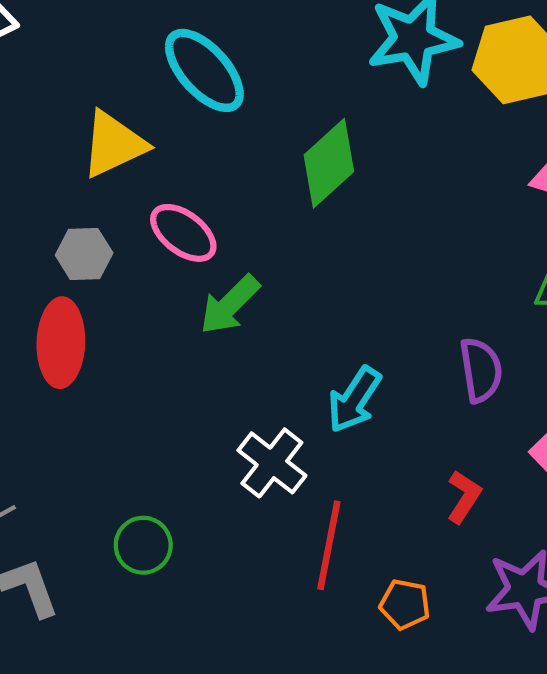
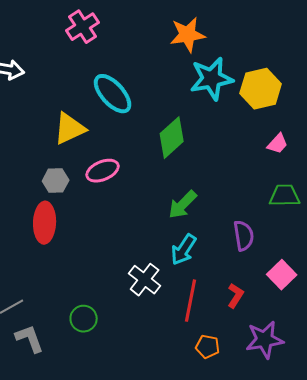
pink ellipse: (183, 233) -> (103, 171), turned -60
green arrow: (230, 305) -> (183, 205), moved
red line: (329, 545) -> (191, 301), moved

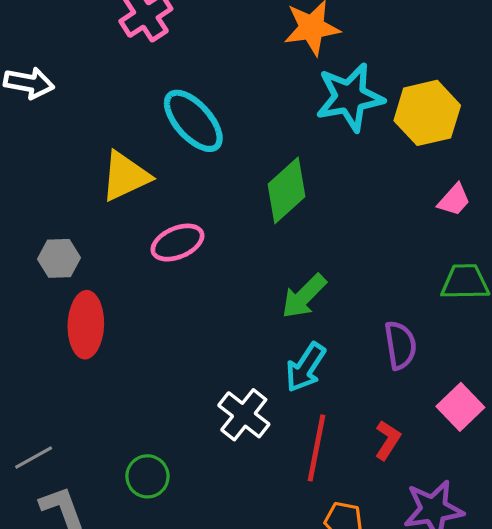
gray hexagon: (56, 181) -> (59, 258), moved

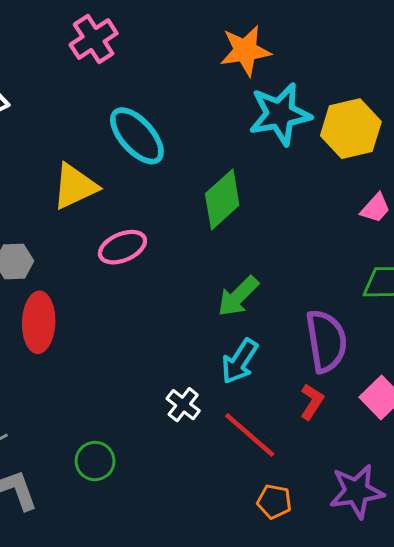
purple semicircle: (400, 345) -> (326, 341), size x1.4
white cross: (244, 415) -> (183, 405), size x0.7
red L-shape: (388, 440) -> (312, 402), moved
red line: (317, 448) -> (250, 435), turned -60

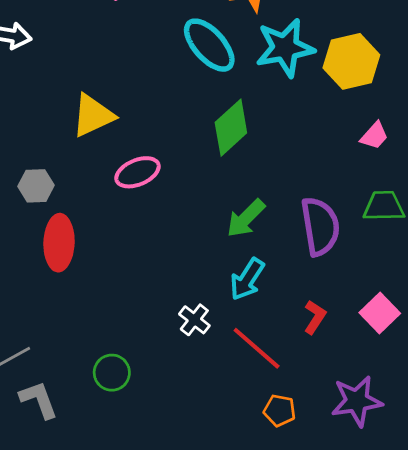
cyan ellipse: (137, 136) -> (209, 45), moved
purple semicircle: (326, 341) -> (320, 226), moved

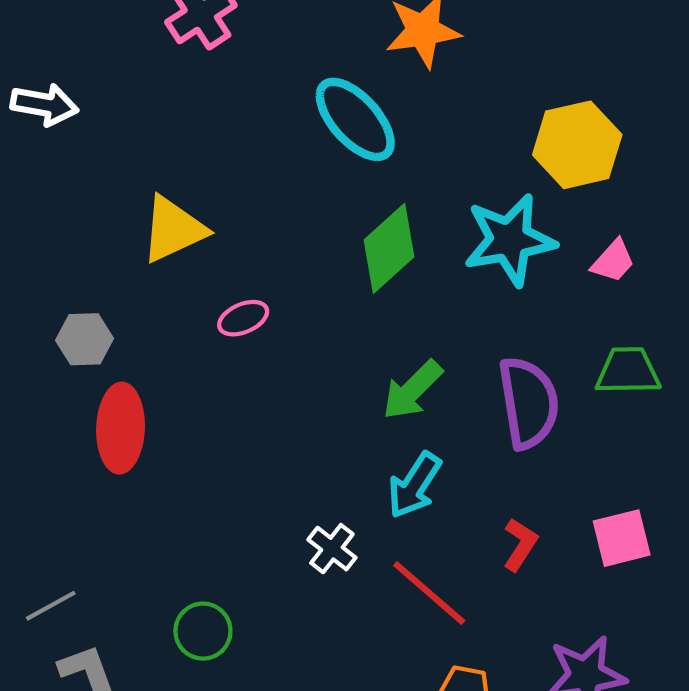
cyan star: (285, 48) -> (510, 240), moved
pink ellipse: (138, 172) -> (243, 318), size x0.7
pink square: (380, 313) -> (622, 538), turned 30

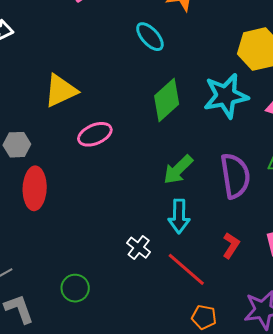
cyan ellipse: (355, 119) -> (150, 37), size x0.7
pink ellipse: (243, 318) -> (95, 134), size x1.4
cyan arrow: (414, 485) -> (179, 216), turned -32

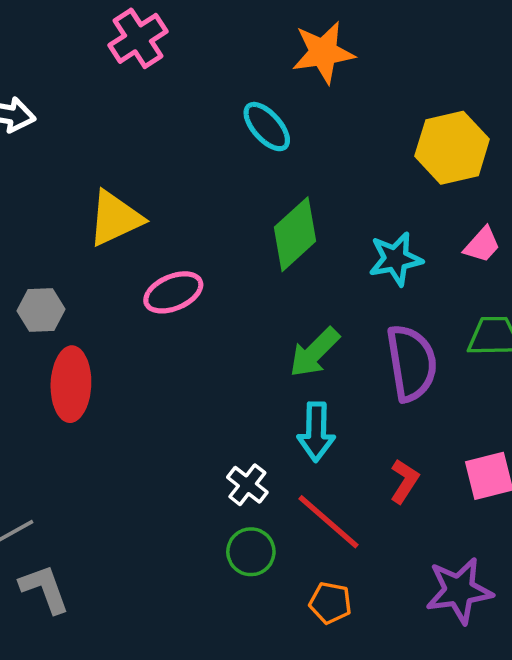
cyan star: (226, 96) -> (396, 259), moved, size x0.7
green circle: (75, 288) -> (251, 552), moved
orange pentagon: (204, 317) -> (330, 603), moved

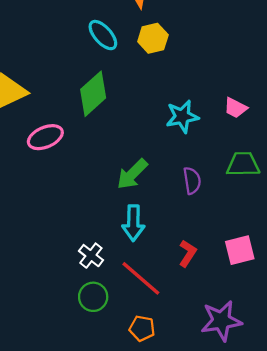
yellow hexagon: (452, 148) -> (153, 38), moved, size x0.7
green diamond: (295, 234) -> (93, 94), moved
pink trapezoid: (482, 245) -> (235, 108), turned 75
purple semicircle: (411, 363) -> (192, 181), size x0.6

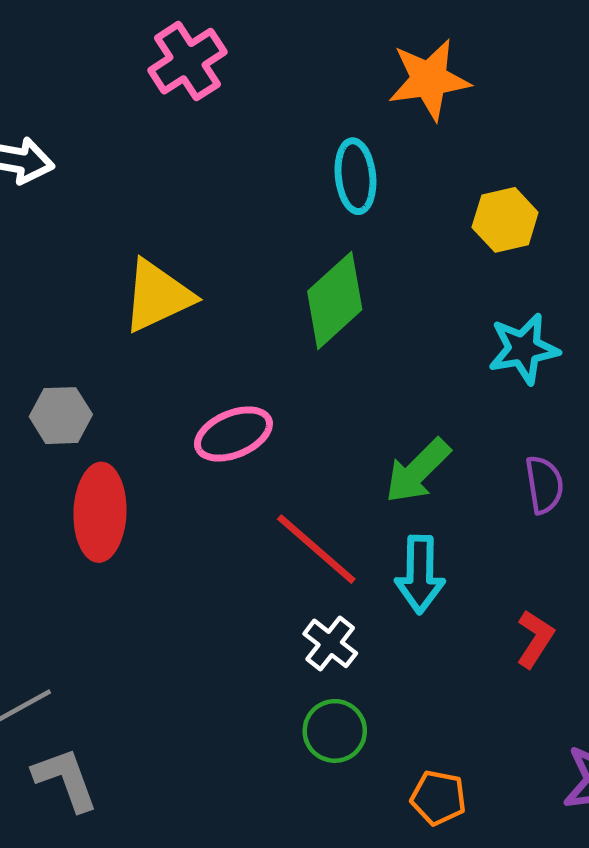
cyan ellipse: (103, 35) -> (355, 176), turned 36
yellow hexagon: (153, 38) -> (505, 220), moved
pink ellipse: (45, 137) -> (233, 434), moved
red line: (141, 278) -> (316, 549), moved

